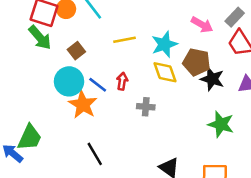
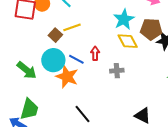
green arrow: (40, 38) -> (27, 70), moved
yellow line: (124, 40) -> (72, 27), moved

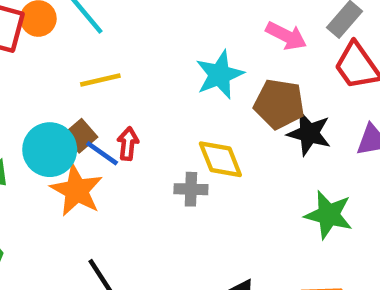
brown square: (55, 35) -> (80, 136), moved
yellow diamond: (128, 41) -> (220, 159), moved
red arrow: (95, 53) -> (128, 144), moved

